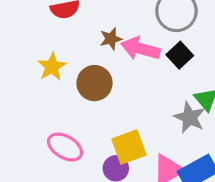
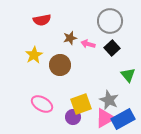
pink arrow: (140, 49) -> (88, 44), size x0.6
gray star: (190, 117) -> (109, 100), moved

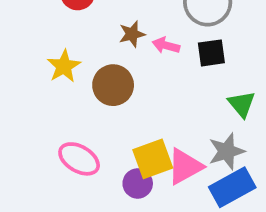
black square: (112, 48) -> (211, 53), turned 35
gray star: (109, 100) -> (227, 151), moved, turned 30
pink triangle: (105, 118) -> (185, 166), moved

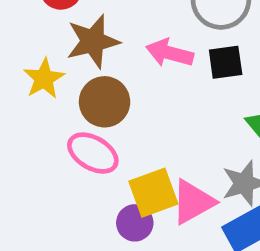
brown star: (132, 34) -> (93, 41), moved, size x1.6
pink arrow: (166, 45) -> (170, 53), size x1.4
pink ellipse: (79, 159) -> (93, 153), moved

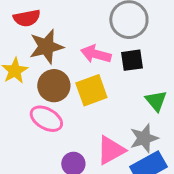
yellow square: (153, 193) -> (91, 90), moved

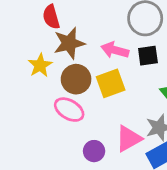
red semicircle: (27, 18) -> (51, 17), turned 85

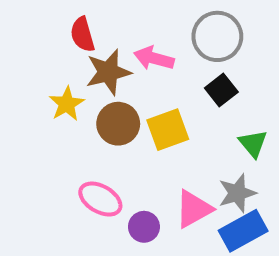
pink arrow: (115, 50) -> (154, 58), moved
black square: (148, 56) -> (221, 90), turned -30
pink ellipse: (69, 110) -> (100, 199), moved

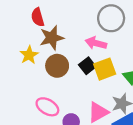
pink arrow: (154, 58) -> (96, 43), moved
black square: (221, 90) -> (87, 66), moved
yellow square: (168, 130) -> (105, 69), moved

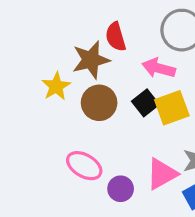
red semicircle: (38, 17) -> (116, 37), moved

